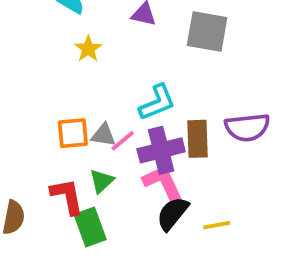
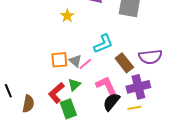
gray triangle: (104, 135) -> (75, 61), turned 32
brown rectangle: (197, 139) -> (124, 63), turned -36
purple cross: (161, 150) -> (138, 87), moved
red L-shape: (67, 196) -> (56, 93), turned -120

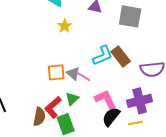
brown rectangle: (124, 63) -> (121, 57), moved
pink line: (85, 64) -> (84, 77), turned 72
brown semicircle: (28, 104) -> (39, 117), moved

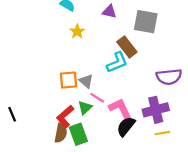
brown rectangle: (121, 57) -> (127, 47), moved
pink line: (84, 77) -> (97, 98), moved
brown semicircle: (39, 117) -> (61, 133), moved
yellow line: (135, 123) -> (162, 133), moved

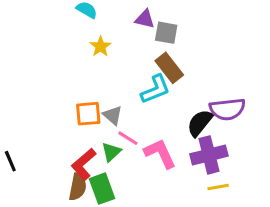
gray square: (146, 22) -> (166, 33), moved, size x0.7
black semicircle: (126, 126) -> (200, 123), moved

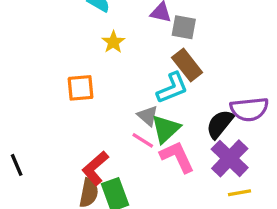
orange square: (88, 114) -> (81, 88), moved
gray triangle: (113, 115) -> (148, 116), moved
green triangle: (111, 152) -> (166, 129), moved, size x1.4
purple cross: (209, 155) -> (230, 158), turned -32

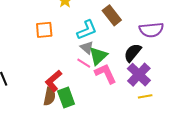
cyan L-shape: (172, 88) -> (87, 30), moved
purple semicircle: (249, 109) -> (151, 30), moved

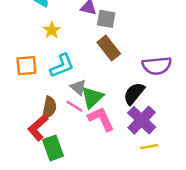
cyan L-shape: (87, 30) -> (62, 66), moved
brown semicircle: (49, 96) -> (49, 107), moved

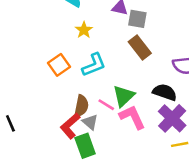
orange square: (26, 66) -> (59, 65), turned -30
gray triangle: (78, 87) -> (90, 122), moved
black semicircle: (134, 94) -> (165, 92), turned 70

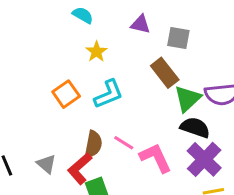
gray square: (137, 19) -> (178, 38), moved
green triangle: (124, 96) -> (188, 99), moved
gray triangle: (90, 122) -> (46, 164), moved

